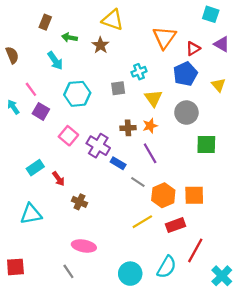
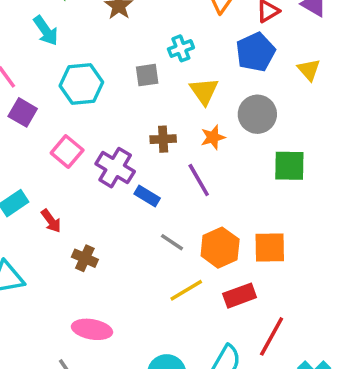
orange star: (150, 126) -> (213, 137), moved
gray line: (138, 182) -> (172, 242), moved

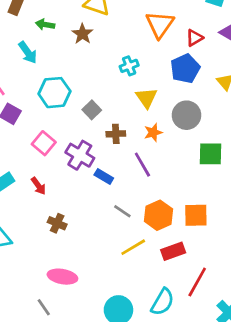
gray square: (147, 75) -> (92, 110), moved, turned -36
red arrow: (51, 221) -> (38, 186), moved

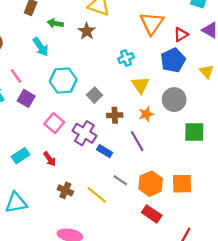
yellow line: (133, 247) -> (97, 195), moved, turned 70
red rectangle: (173, 251) -> (152, 214), moved, turned 54

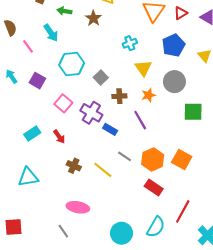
red triangle: (181, 35) -> (181, 13), moved
pink line: (16, 76) -> (28, 46), moved
orange square: (182, 184) -> (182, 159), turned 30

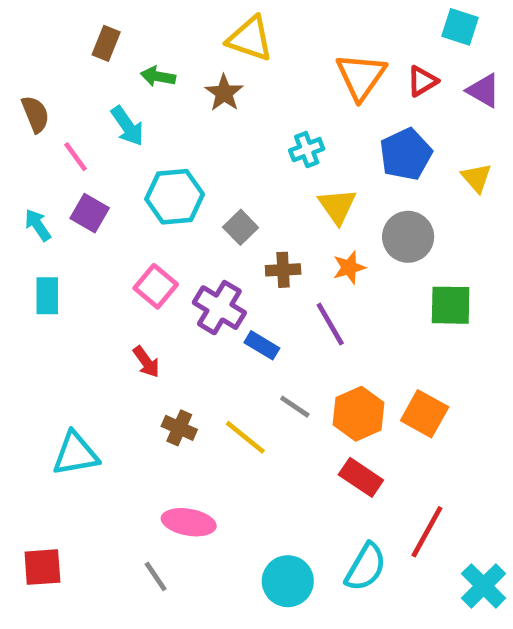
purple square: (37, 81) -> (90, 213), moved
cyan rectangle: (32, 134) -> (47, 296), moved, turned -56

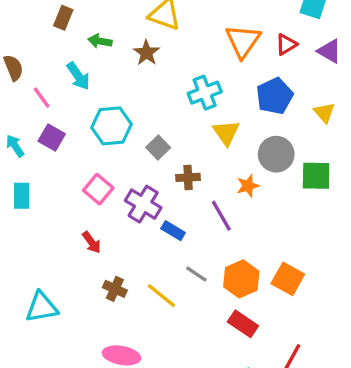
cyan cross: (307, 150) -> (205, 93), size x1.4
orange star: (349, 267) -> (248, 186), moved
green square: (451, 305) -> (316, 176), moved

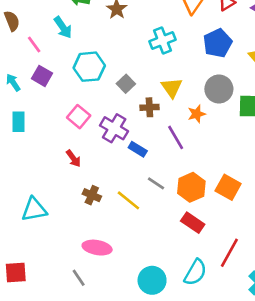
yellow triangle: (226, 133) -> (172, 88), moved

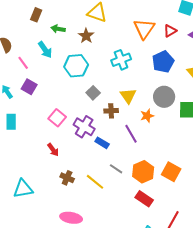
cyan hexagon: (89, 67) -> (76, 66), moved

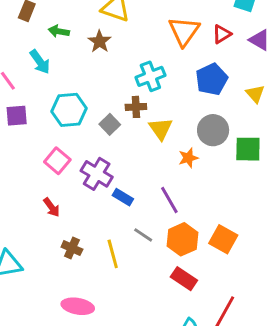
cyan hexagon: (76, 66) -> (69, 110), moved
purple square: (29, 87) -> (17, 116), turned -35
brown cross: (111, 111) -> (136, 107), moved
purple line: (131, 134) -> (169, 200), moved
yellow line: (95, 182) -> (113, 254), turned 36

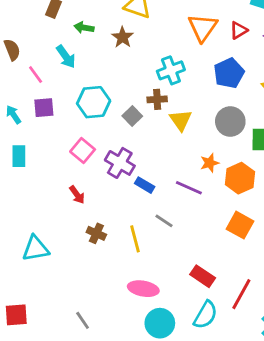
orange star: (188, 158) -> (210, 163), moved
purple line: (169, 200) -> (189, 188), turned -36
orange hexagon: (182, 239) -> (240, 178), moved
red rectangle: (184, 279) -> (203, 276), moved
pink ellipse: (78, 306) -> (143, 289), moved

